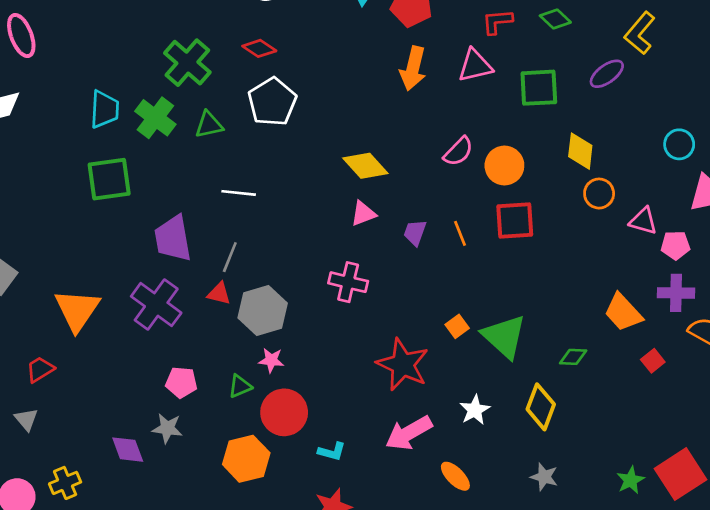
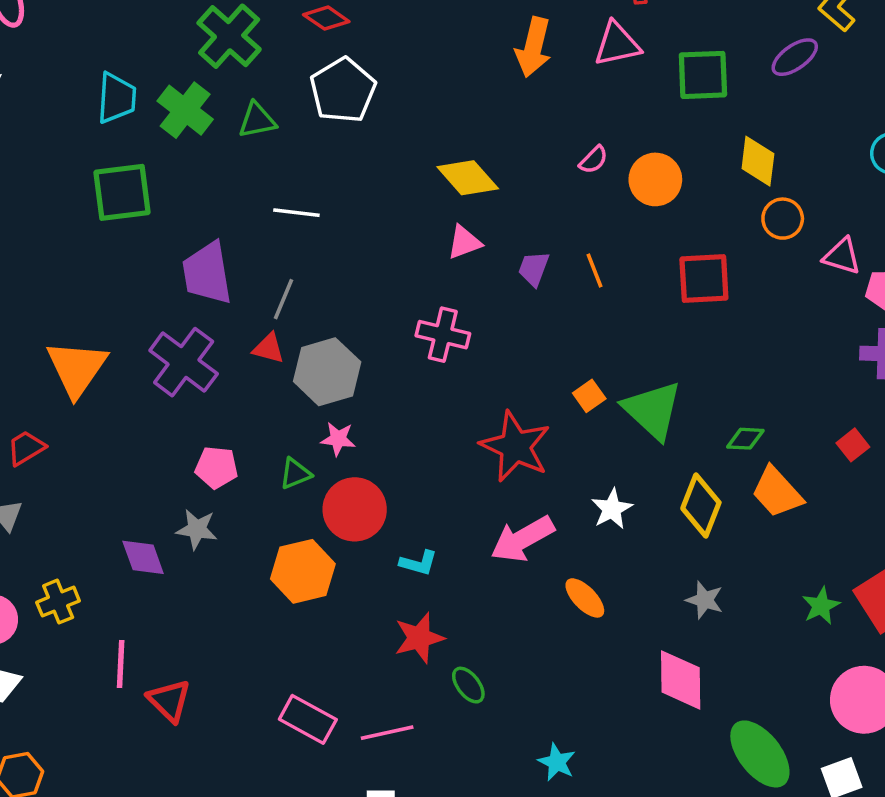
pink semicircle: (458, 151) -> (593, 160), size x0.7
red square: (515, 220) -> (704, 278), moved
orange trapezoid: (623, 312) -> (777, 492), moved

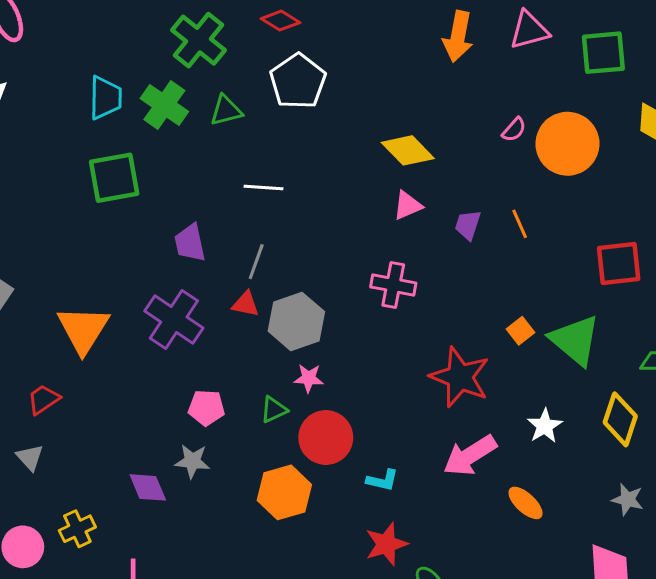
orange circle: (655, 179) -> (567, 144), size x1.4
purple trapezoid: (207, 273) -> (190, 243), size x0.7
red square: (704, 278) -> (619, 264), moved

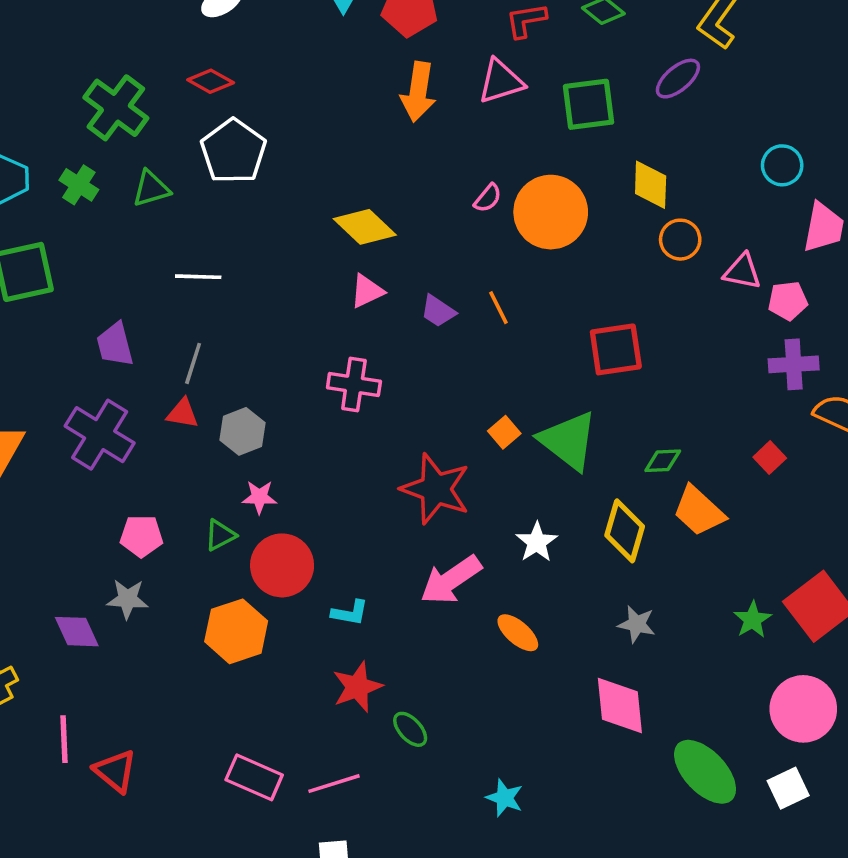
green cross: (164, 105) -> (79, 185), size x0.7
purple trapezoid: (468, 225) -> (438, 311), turned -72
gray hexagon: (296, 321) -> (243, 431), size x0.7

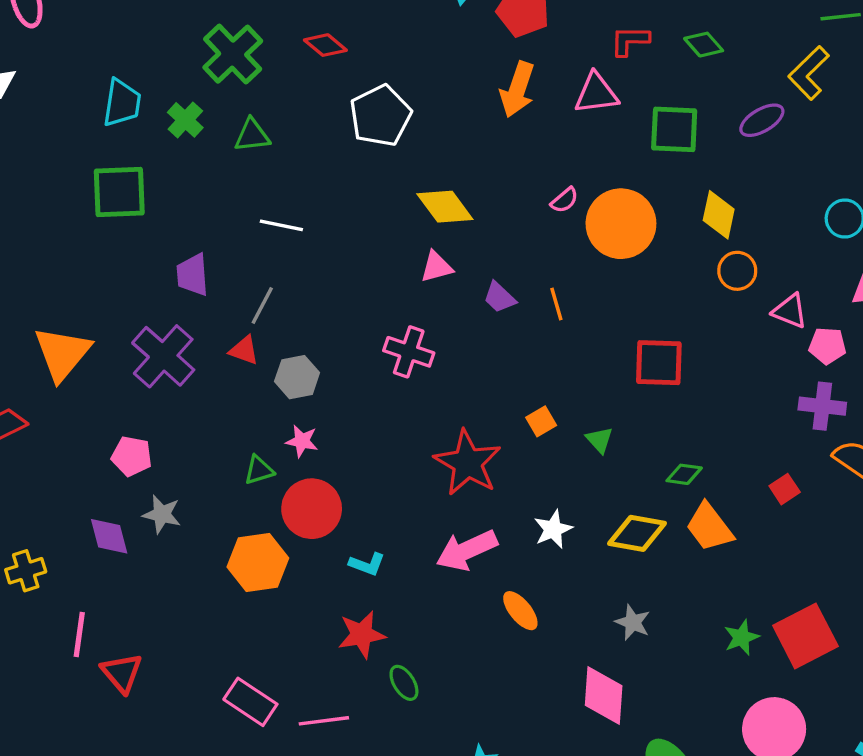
white pentagon: (233, 151) -> (380, 116), moved
green triangle: (568, 441) -> (599, 440), size x0.5
yellow diamond: (625, 531) -> (637, 533), turned 74
pink pentagon: (141, 536) -> (132, 456), moved

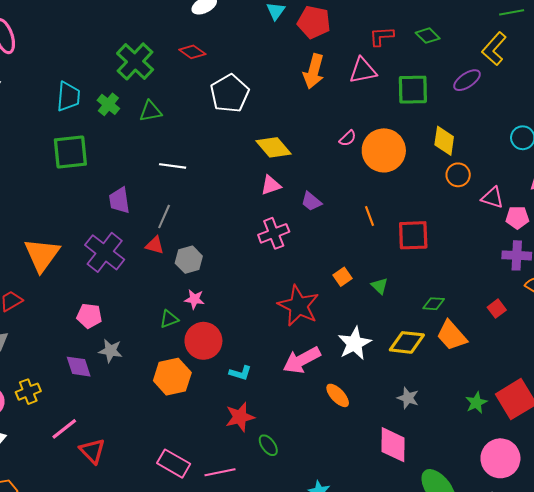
orange line: (556, 304) -> (370, 216), moved
pink cross: (409, 352) -> (274, 233), moved, turned -36
white star: (553, 529) -> (354, 343), size x1.4
pink line: (79, 635) -> (64, 429), turned 48

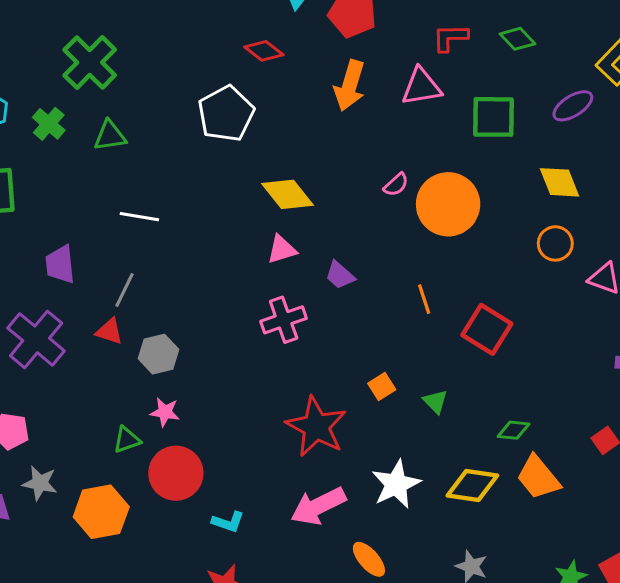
red diamond: (192, 52) -> (264, 51), moved
yellow diamond: (444, 141) -> (560, 182), moved, turned -32
red square: (413, 235) -> (487, 329), turned 32
orange hexagon: (172, 377) -> (101, 512), moved

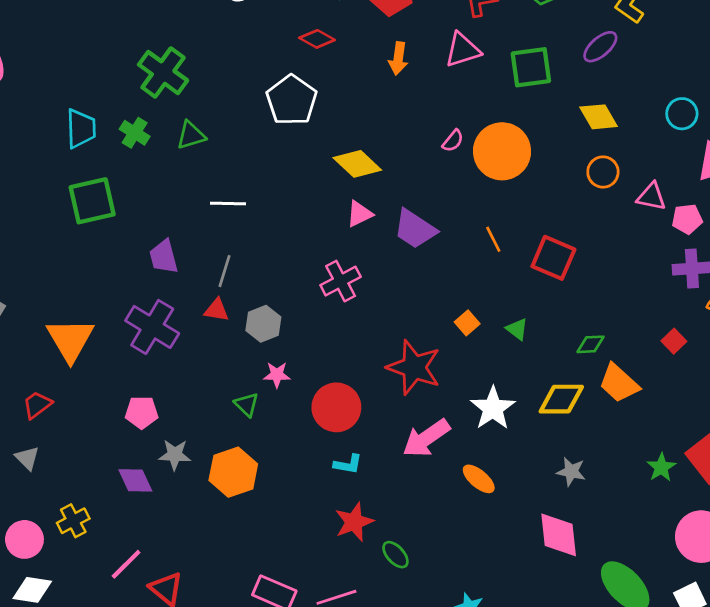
orange arrow: (350, 86) -> (398, 58), size x0.7
purple trapezoid: (340, 275) -> (415, 229), size x1.6
pink cross: (284, 320) -> (341, 281), moved
green triangle: (127, 440) -> (247, 405), turned -48
red circle: (176, 473) -> (336, 407), moved

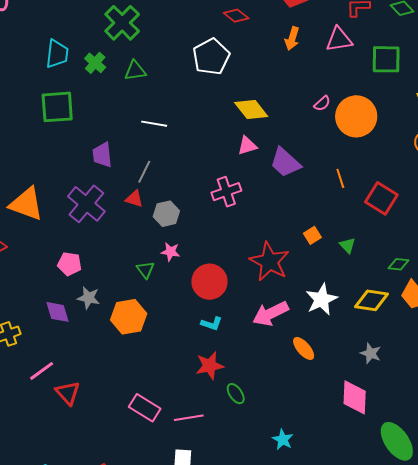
orange triangle: (70, 340) -> (26, 204), turned -48

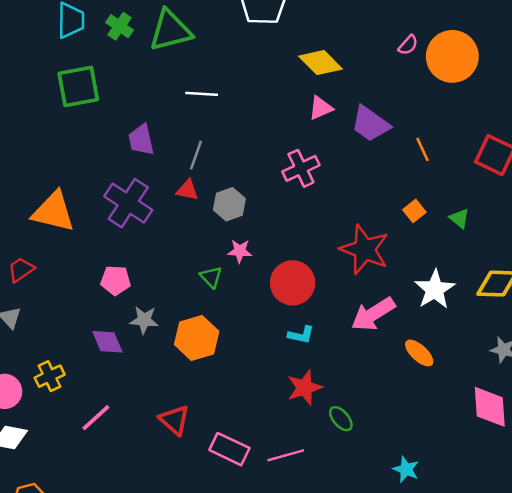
green triangle: (135, 71) -> (170, 30), size x1.6
orange line: (340, 178) -> (423, 149), moved
red triangle: (68, 393) -> (174, 420), moved

